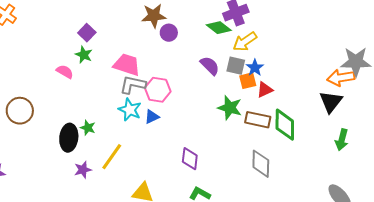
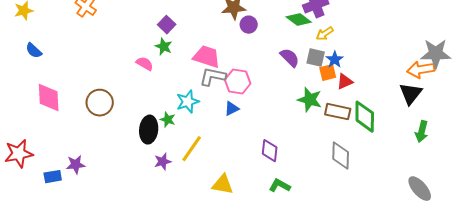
yellow arrow: (245, 42) -> (325, 34), size x0.7
cyan star: (130, 110) -> (188, 102), moved, turned 30

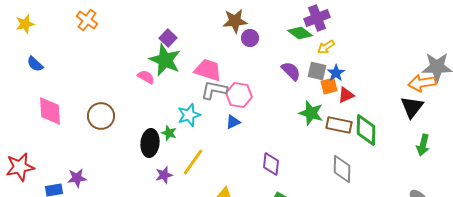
green star: (164, 47) -> (165, 60), size x1.8

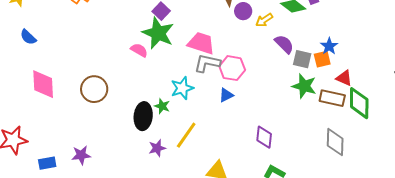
yellow arrow: (326, 47) -> (264, 20), moved
gray square: (317, 71) -> (302, 59), moved
red triangle: (346, 95) -> (344, 78), moved, turned 48
purple star: (77, 178) -> (81, 155), moved

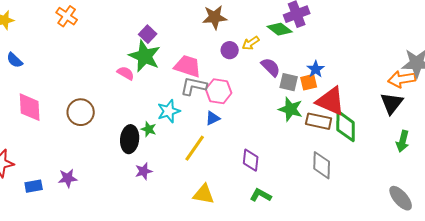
purple circle: (243, 11) -> (230, 50), moved
red triangle: (344, 78) -> (331, 101), size x1.8
yellow line: (186, 135) -> (195, 148), moved

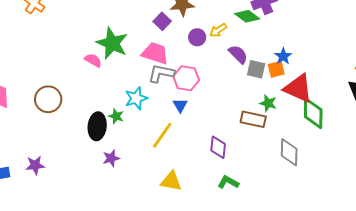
purple square: (148, 34) -> (162, 21), moved
green star: (291, 109) -> (268, 103), moved, size x0.7
blue triangle: (213, 118) -> (180, 105), turned -35
brown rectangle: (319, 121) -> (253, 119), moved

